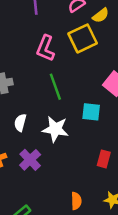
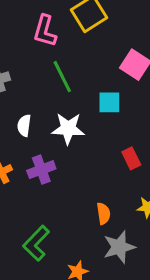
red rectangle: (104, 159) -> (131, 158), turned -35
purple cross: (30, 160) -> (41, 170), turned 30

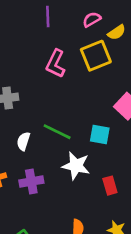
green line: (62, 77) -> (57, 132), moved, turned -48
white star: (68, 129) -> (76, 166), moved

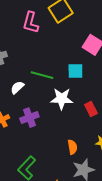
white semicircle: (23, 141) -> (17, 87), turned 40

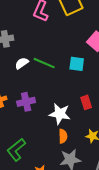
white semicircle: (17, 87) -> (22, 63), moved
white star: (62, 99) -> (60, 114), moved

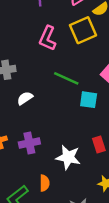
green line: (44, 63) -> (66, 78), moved
orange semicircle: (63, 136) -> (44, 183), moved

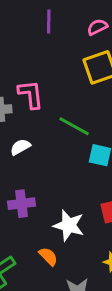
pink L-shape: (48, 38) -> (31, 94), moved, turned 145
orange semicircle: (44, 183) -> (48, 256), moved, turned -49

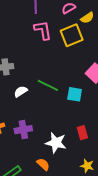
pink L-shape: (31, 94) -> (43, 30), moved
green line: (74, 126) -> (48, 85), moved

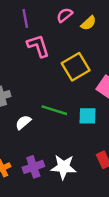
yellow square: (72, 35) -> (76, 67), moved
white star: (56, 143) -> (63, 167), moved

